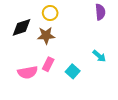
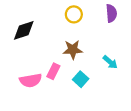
yellow circle: (50, 13) -> (74, 14), moved
brown star: (46, 36) -> (73, 50), moved

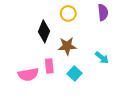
black diamond: (24, 30) -> (44, 31), moved, turned -50
pink rectangle: (53, 71) -> (49, 66), turned -32

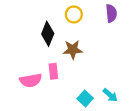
cyan arrow: (102, 58) -> (110, 95), moved
cyan square: (75, 73) -> (85, 98), moved

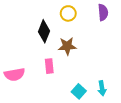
pink semicircle: (31, 80) -> (14, 75), moved
cyan arrow: (110, 95) -> (102, 88), turned 40

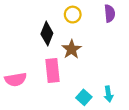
brown star: (67, 46) -> (72, 49), turned -30
pink rectangle: (49, 66) -> (53, 71), size x1.5

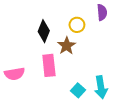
yellow circle: (73, 15) -> (77, 25), moved
cyan arrow: (109, 94) -> (101, 87), size x1.5

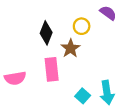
purple semicircle: (102, 12) -> (108, 13), turned -49

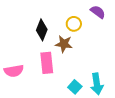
brown star: (70, 48) -> (64, 44), turned -30

